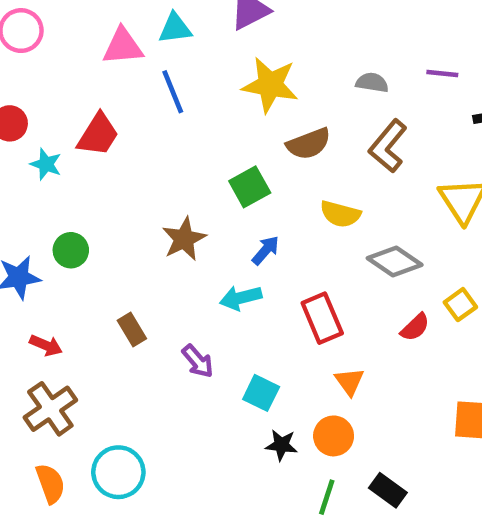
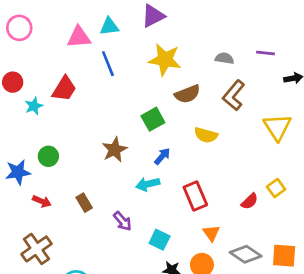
cyan star: (46, 164) -> (34, 106), turned 30
gray diamond: (395, 262) -> (246, 254), moved
red arrow: (46, 345) -> (42, 201), moved

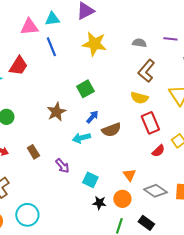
brown semicircle: (187, 94) -> (111, 130), moved
yellow semicircle: (206, 135) -> (139, 98), moved
red rectangle: (195, 196) -> (150, 123), moved

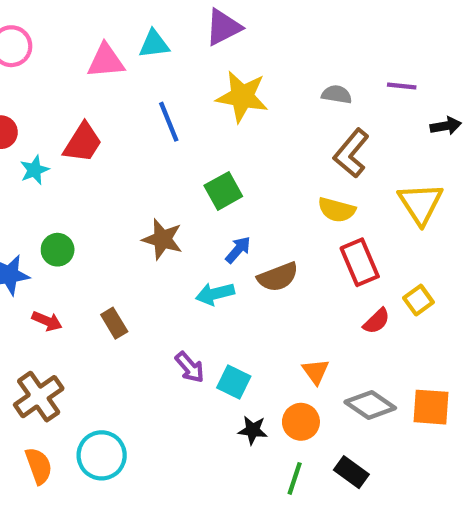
blue line: (51, 47) -> (169, 122), moved
brown star: (56, 112) -> (162, 239), turned -30
purple arrow: (62, 166) -> (190, 367), moved

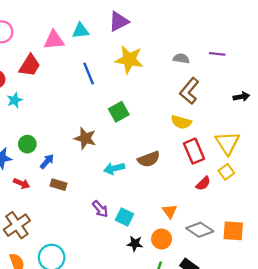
black arrow: (446, 126) -> (241, 97), moved
red trapezoid: (83, 143) -> (30, 65), moved
yellow triangle: (421, 204) -> (227, 143), moved
blue arrow: (238, 250) -> (47, 161), moved
brown rectangle: (114, 323) -> (59, 185), turned -42

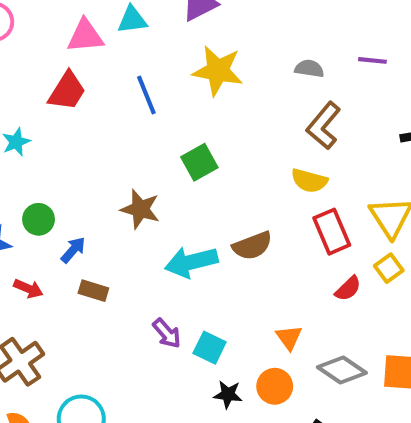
red trapezoid: (30, 65) -> (67, 91), moved
cyan arrow: (114, 168) -> (191, 262), size x1.4

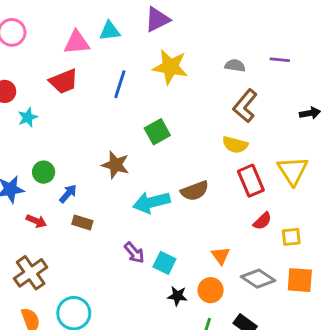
red trapezoid: (67, 91) -> (64, 81), turned 36
blue line: (146, 95) -> (120, 84), turned 40
yellow square: (389, 268) -> (291, 237), moved, turned 30

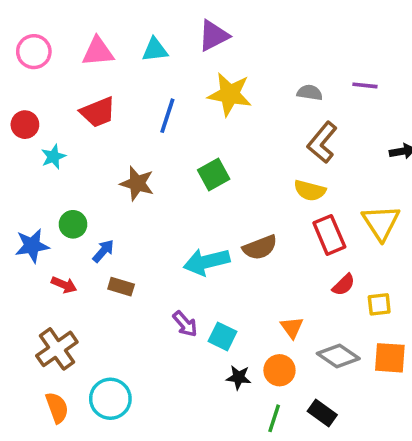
pink triangle: (77, 42) -> (98, 52), moved
brown star: (116, 165) -> (137, 183), moved

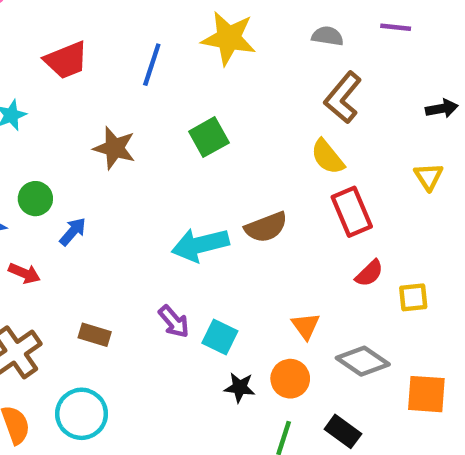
yellow semicircle: (310, 190) -> (328, 157), turned 36
yellow triangle: (381, 223) -> (429, 177), moved, size x0.6
brown rectangle: (121, 287) -> (95, 335), moved
orange square: (390, 358) -> (426, 394), moved

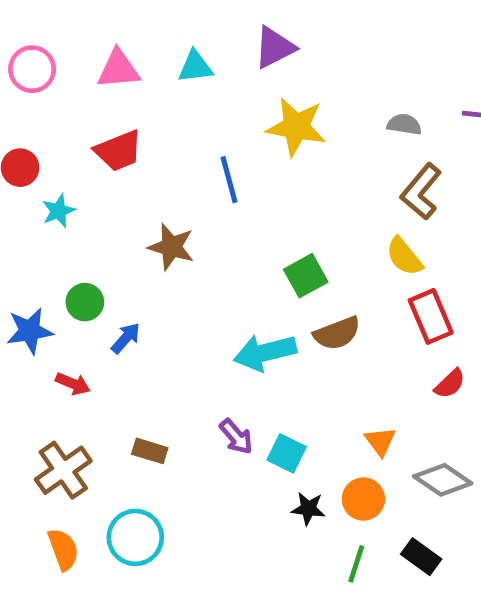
blue line: (152, 65) -> (229, 180), moved, turned -33
green square: (209, 137) -> (306, 276), moved

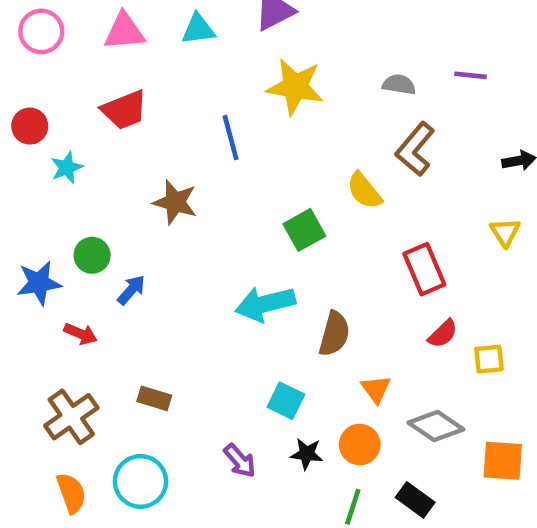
yellow semicircle: (404, 256) -> (364, 191), moved
brown semicircle: (337, 333) -> (334, 334), moved, turned -54
purple arrow: (236, 437) -> (240, 461), moved

